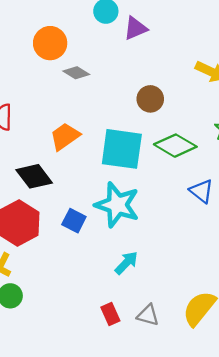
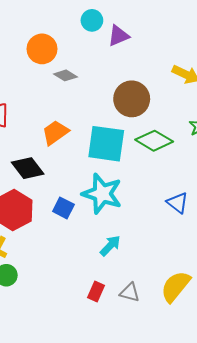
brown circle: (150, 99) -> (132, 99), size x1.5
blue triangle: (202, 191) -> (178, 203), moved
red rectangle: (110, 314) -> (96, 292), turned 48

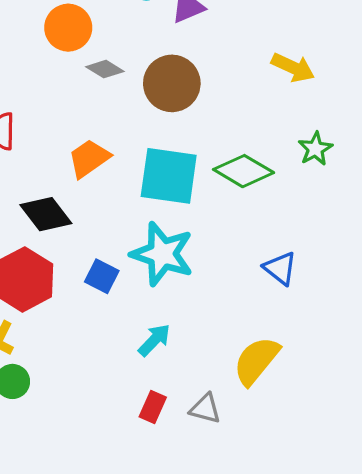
brown circle: (132, 99) -> (172, 83), moved
cyan arrow: (110, 246) -> (154, 340), moved
yellow semicircle: (176, 286) -> (256, 361), moved

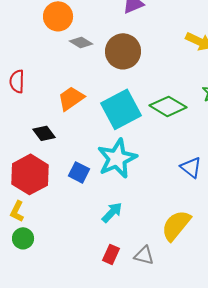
cyan square: (169, 176) -> (121, 109), turned -36
black diamond: (46, 214) -> (44, 133), size x0.7
cyan star: (162, 254) -> (117, 158), turned 30

